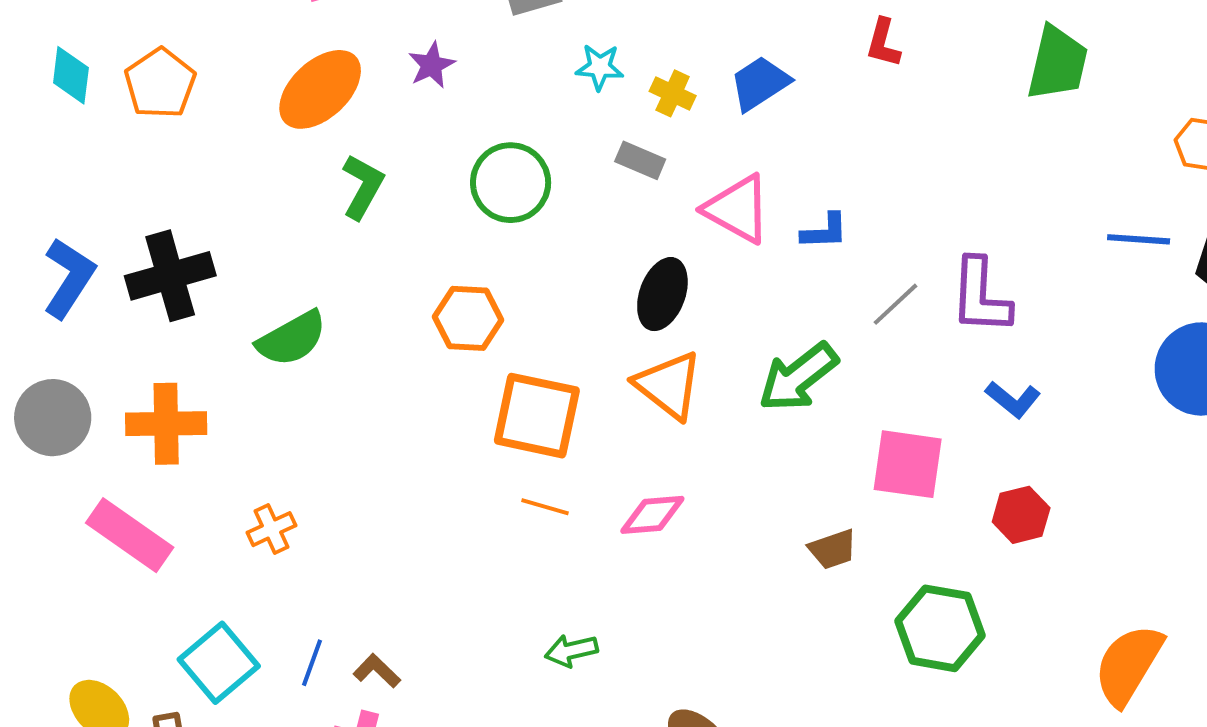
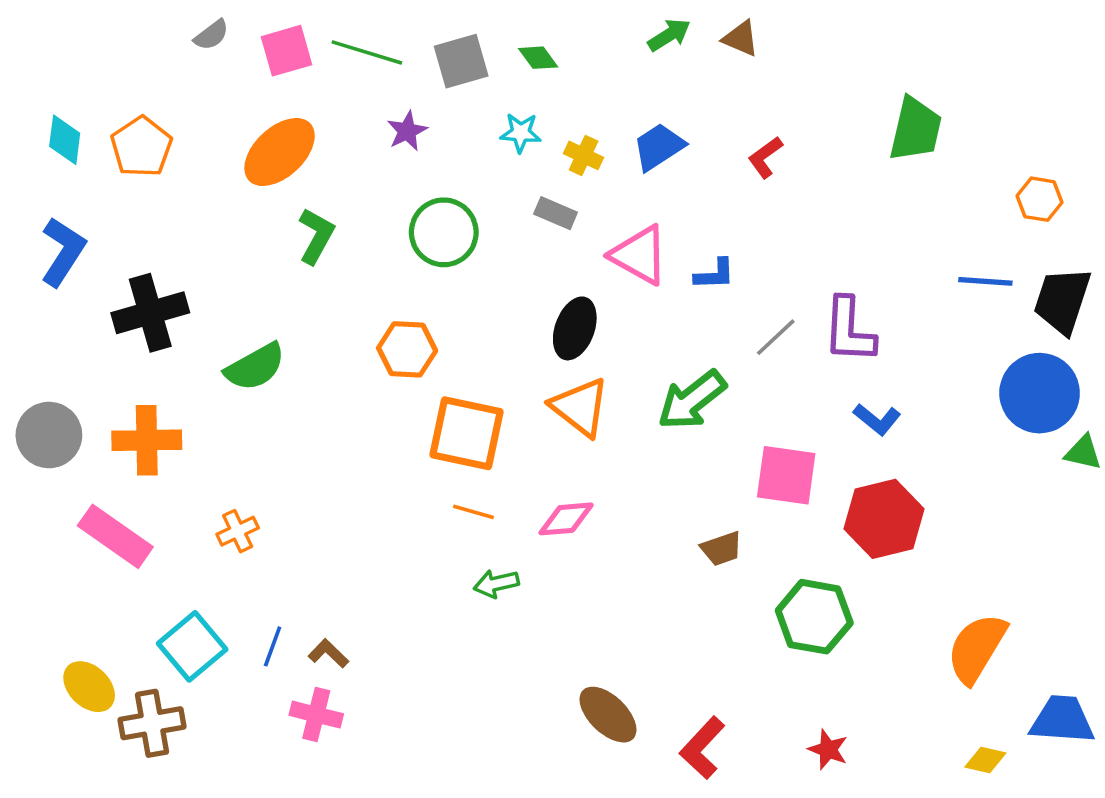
red L-shape: (883, 43) -> (765, 157), moved, turned 39
purple star: (432, 65) -> (407, 131), moved
blue L-shape: (69, 278) -> (63, 252), moved
red hexagon: (1021, 515) -> (884, 519), size x1.6
green arrow: (571, 651) -> (496, 584), moved

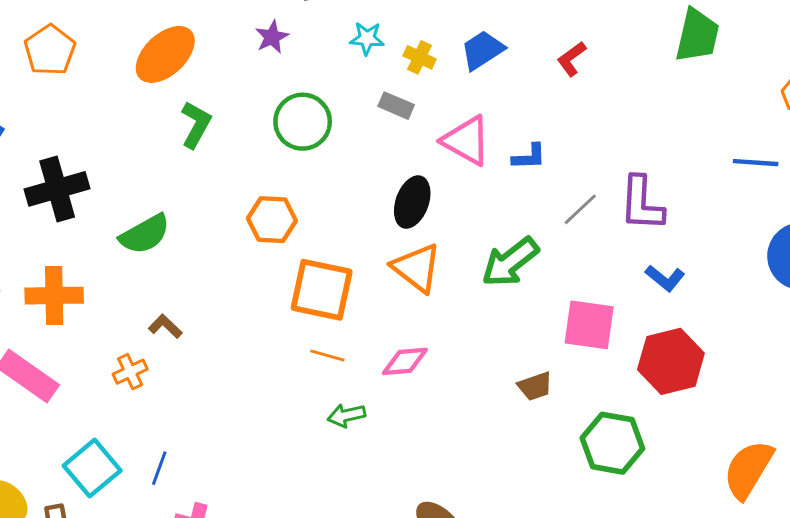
brown L-shape: (328, 653) -> (165, 326), moved

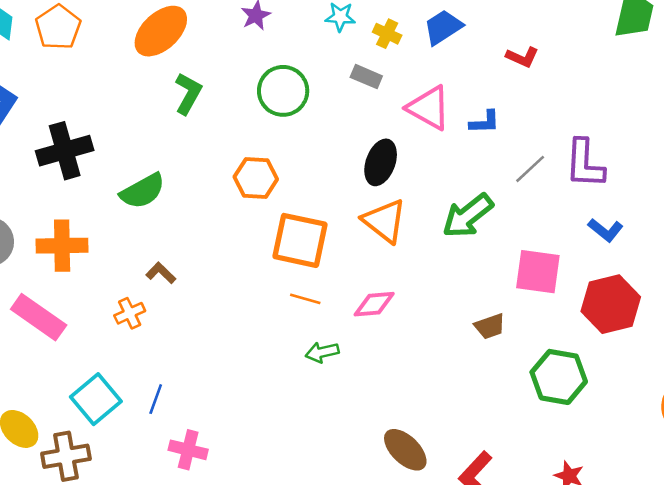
red L-shape: (572, 59) -> (522, 57), moved, turned -120

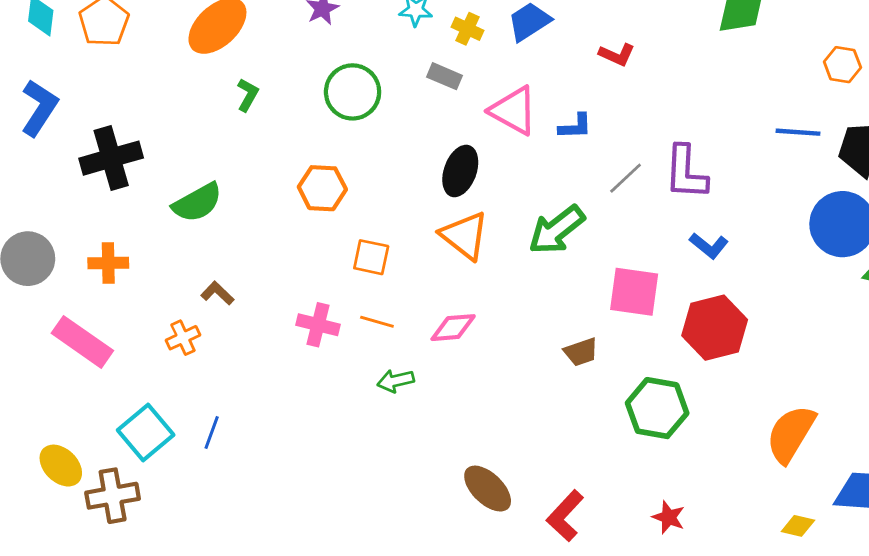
green L-shape: (188, 93) -> (248, 95), size x0.7
orange square: (300, 240) -> (371, 257), size x0.6
orange cross: (62, 246) -> (108, 263), size x0.7
pink cross: (188, 450) -> (318, 325), moved

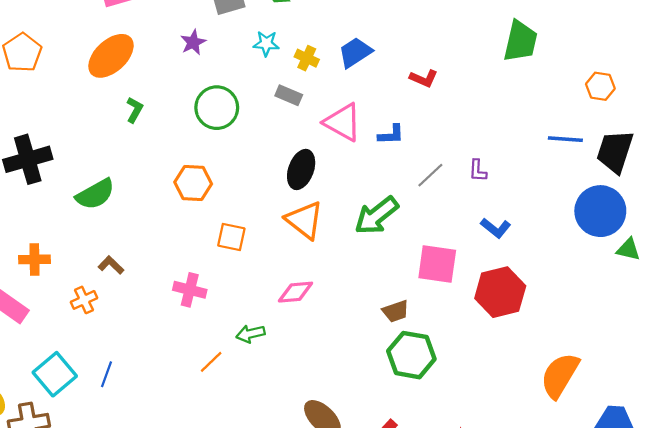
purple L-shape: (686, 172) -> (478, 171), size x0.5
orange cross: (108, 263) -> (34, 259), moved
orange line: (377, 322) -> (211, 362), moved, turned -60
green hexagon: (657, 408) -> (411, 355), moved

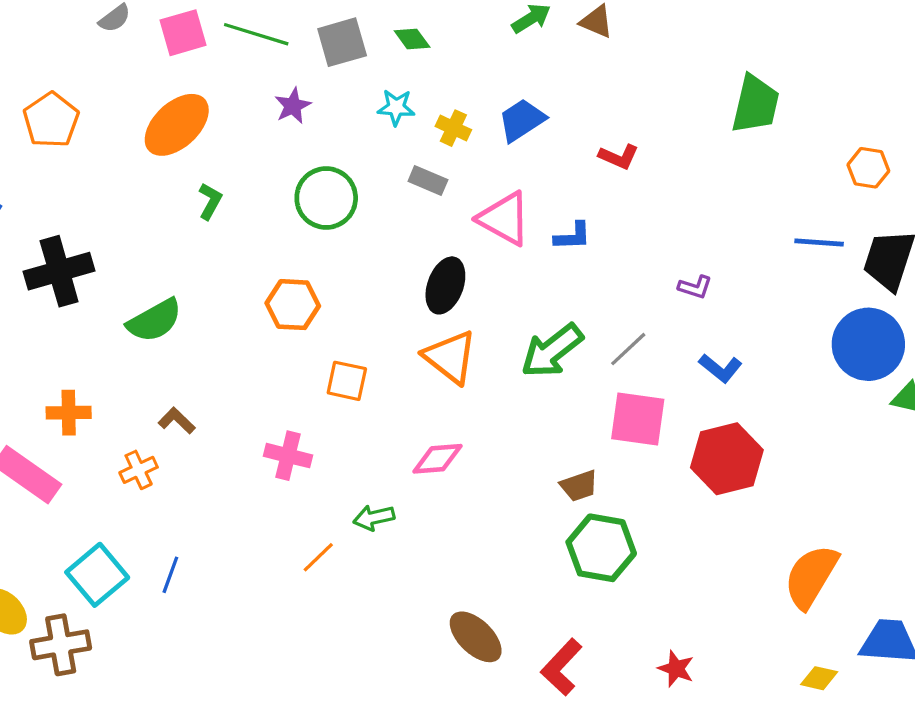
purple L-shape: (478, 171) -> (695, 287), turned -75
gray line: (430, 175) -> (628, 349), moved

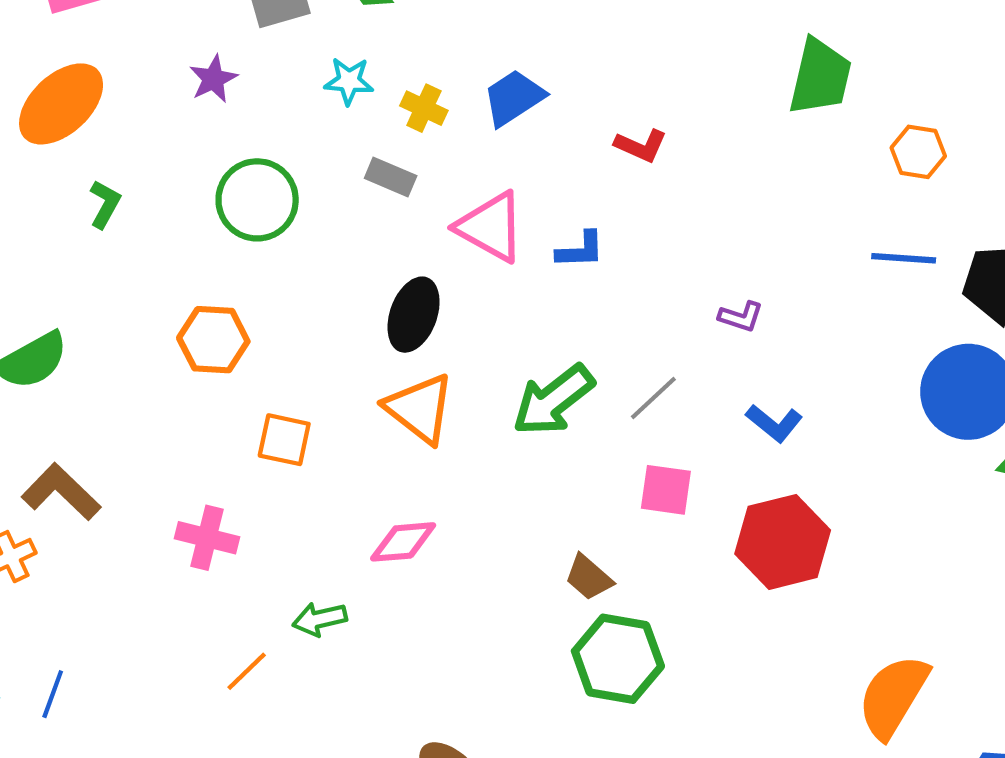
orange hexagon: (868, 168) -> (918, 152), moved
pink square: (638, 419) -> (666, 490), size x0.7
brown L-shape: (177, 421) -> (61, 492), size x1.6
brown trapezoid: (579, 486) -> (589, 577), turned 60

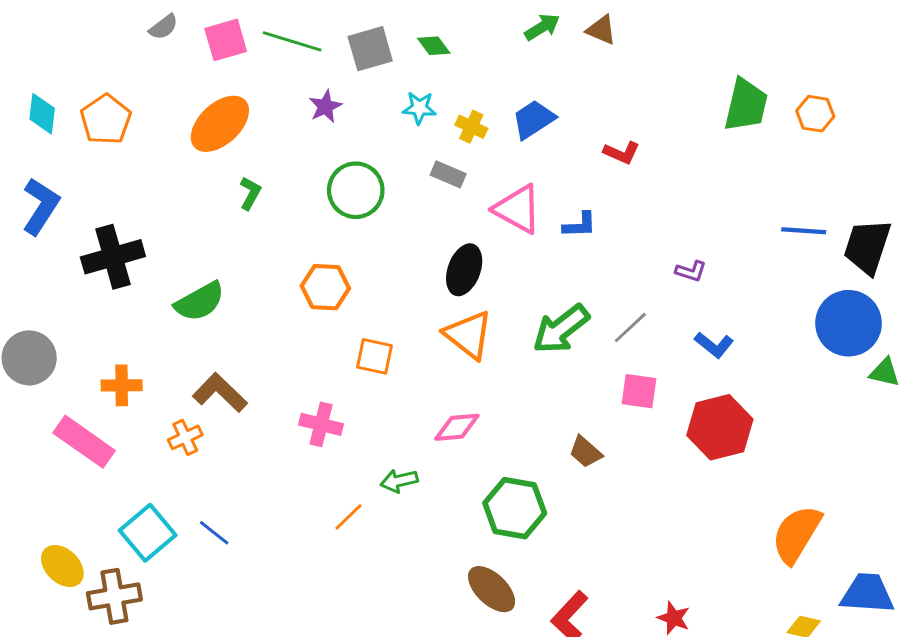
orange hexagon: (918, 152) -> (815, 114), moved
green hexagon: (618, 659) -> (515, 508), moved
blue line: (53, 694) -> (214, 533), turned -72

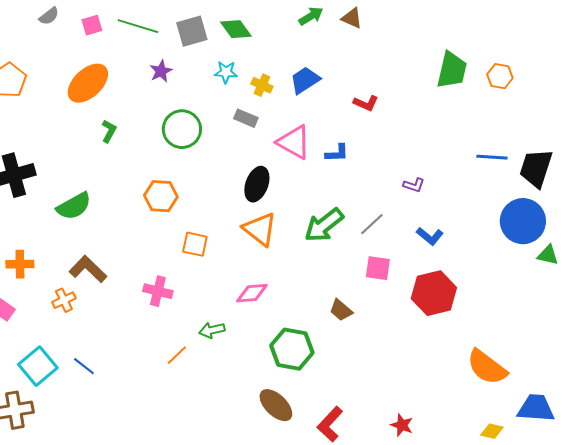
pink square: (226, 40) -> (92, 25), size x0.7
green diamond: (434, 46) -> (236, 29), size x1.4
orange semicircle: (796, 534) -> (487, 367), turned -84

